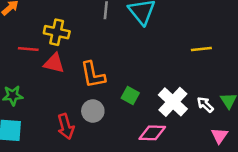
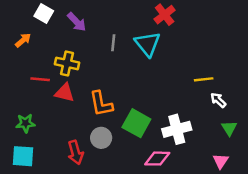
green square: (130, 95) -> (136, 123), size x1.6
white cross: (173, 102) -> (177, 129), turned 32
white arrow: (205, 105) -> (218, 100), moved

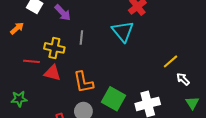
gray line: (113, 43) -> (81, 38), moved
yellow line: (204, 79) -> (171, 61), turned -35

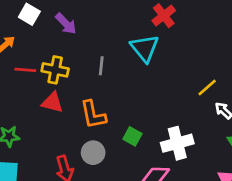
gray line: (81, 38) -> (101, 66), moved
red line: (32, 61) -> (25, 70), moved
green square: (113, 99) -> (132, 136), size x0.6

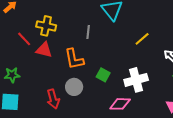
gray line: (101, 66) -> (88, 32), moved
red line: (25, 70) -> (24, 39), moved, turned 42
yellow line: (207, 88) -> (142, 39), moved

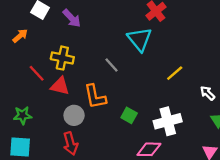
gray line: (88, 32) -> (111, 65), turned -48
gray circle: (74, 87) -> (74, 115), moved

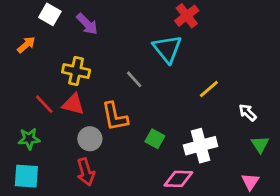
red line: (37, 73) -> (44, 104), moved

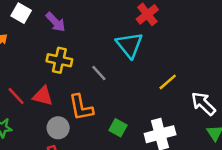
yellow cross: (76, 71) -> (59, 60), moved
white arrow: (248, 112) -> (203, 104), size x1.5

